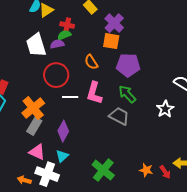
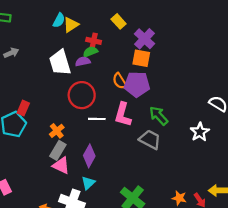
purple pentagon: (128, 65) -> (137, 84), moved
orange cross: (33, 108) -> (57, 131), size x0.6
pink triangle: (37, 152) -> (61, 166), moved

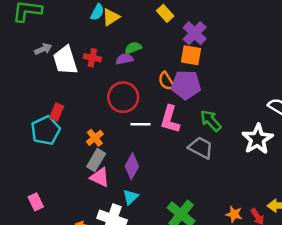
red cross: (94, 41) -> (92, 58), moved
white trapezoid: (60, 63) -> (65, 60), moved
white star: (200, 132) -> (257, 139), size x1.4

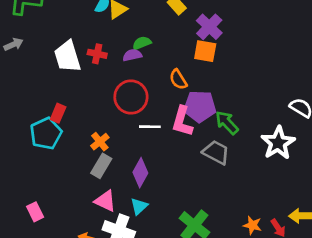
gray arrow: (43, 49) -> (13, 44), moved
purple pentagon: (186, 85) -> (200, 106), moved
pink triangle: (100, 177) -> (105, 201), moved

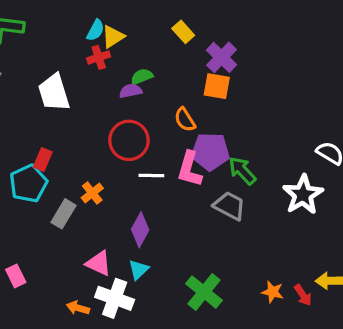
red cross: (97, 54) -> (99, 57), moved, turned -30
gray rectangle: (101, 166) -> (64, 214), moved

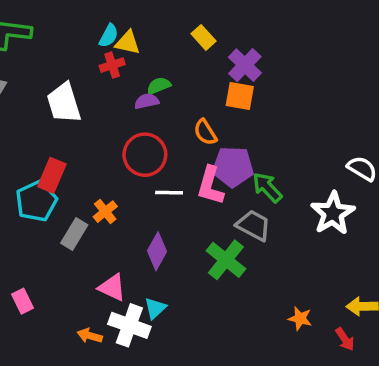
yellow triangle: (113, 37) -> (128, 43), turned 45
red rectangle: (43, 160) -> (52, 175), size x1.4
cyan triangle: (139, 270) -> (155, 308), moved
green cross: (204, 292) -> (226, 260), moved
red arrow: (303, 295) -> (345, 339), moved

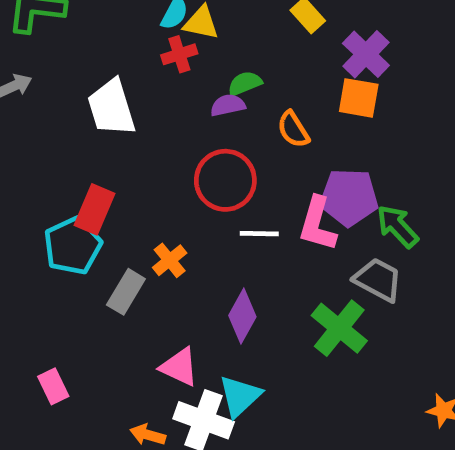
orange semicircle: (205, 132) -> (293, 129), moved
cyan triangle: (155, 308) -> (240, 396), size x1.4

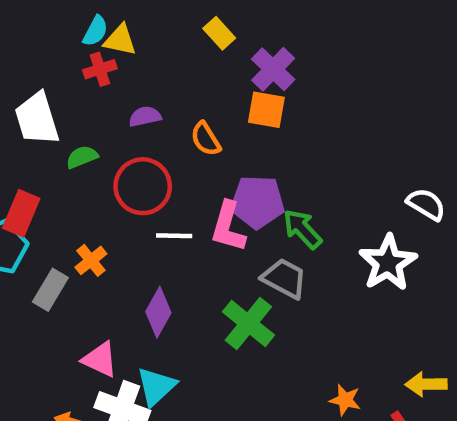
green semicircle: (245, 83) -> (82, 157), moved

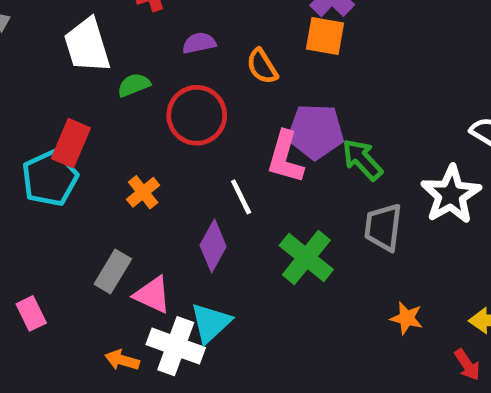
white line: (174, 236) -> (241, 197), moved, turned 63
gray trapezoid: (284, 278) -> (383, 227), moved, turned -111
gray rectangle: (50, 290) -> (113, 271), moved
orange star: (345, 400) -> (407, 318), moved

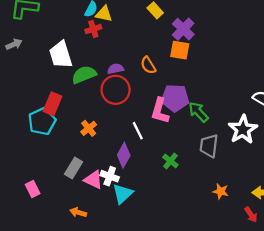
purple semicircle: (199, 43) -> (116, 69), moved
green semicircle: (134, 85) -> (84, 75), size x1.5
green cross: (306, 257) -> (170, 161), size x0.6
white cross: (176, 346) -> (110, 176), moved, size x0.7

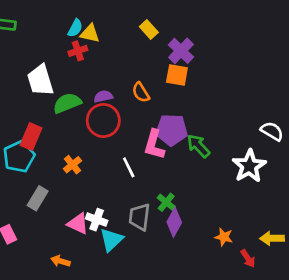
gray trapezoid: (209, 146) -> (139, 217), moved
purple diamond: (124, 155) -> (174, 222), moved
gray rectangle: (73, 168) -> (38, 198), moved
red arrow: (251, 215) -> (248, 258), moved

